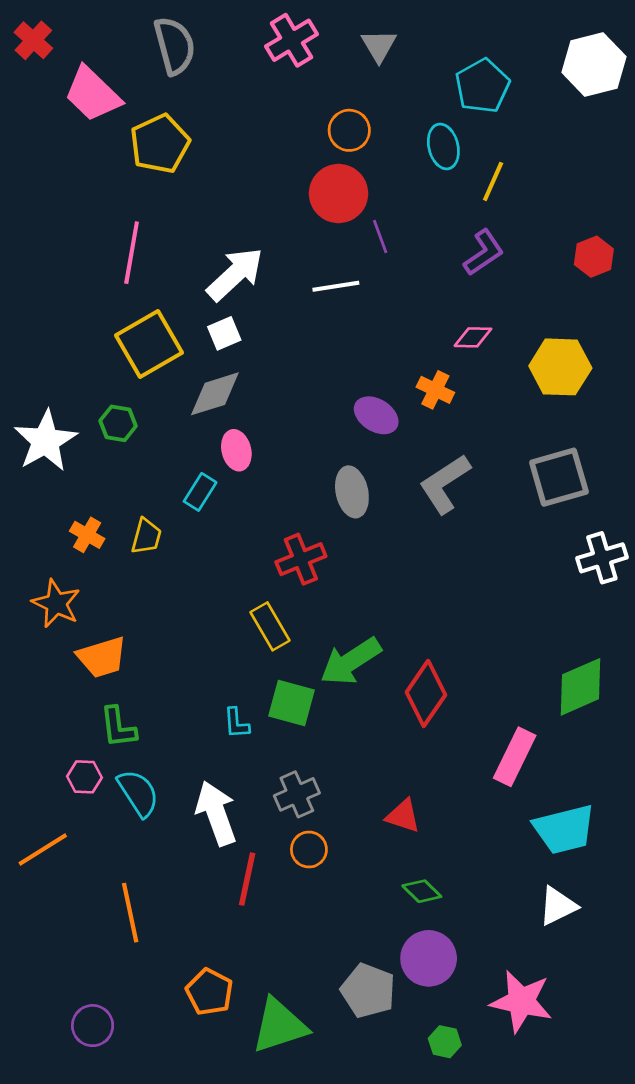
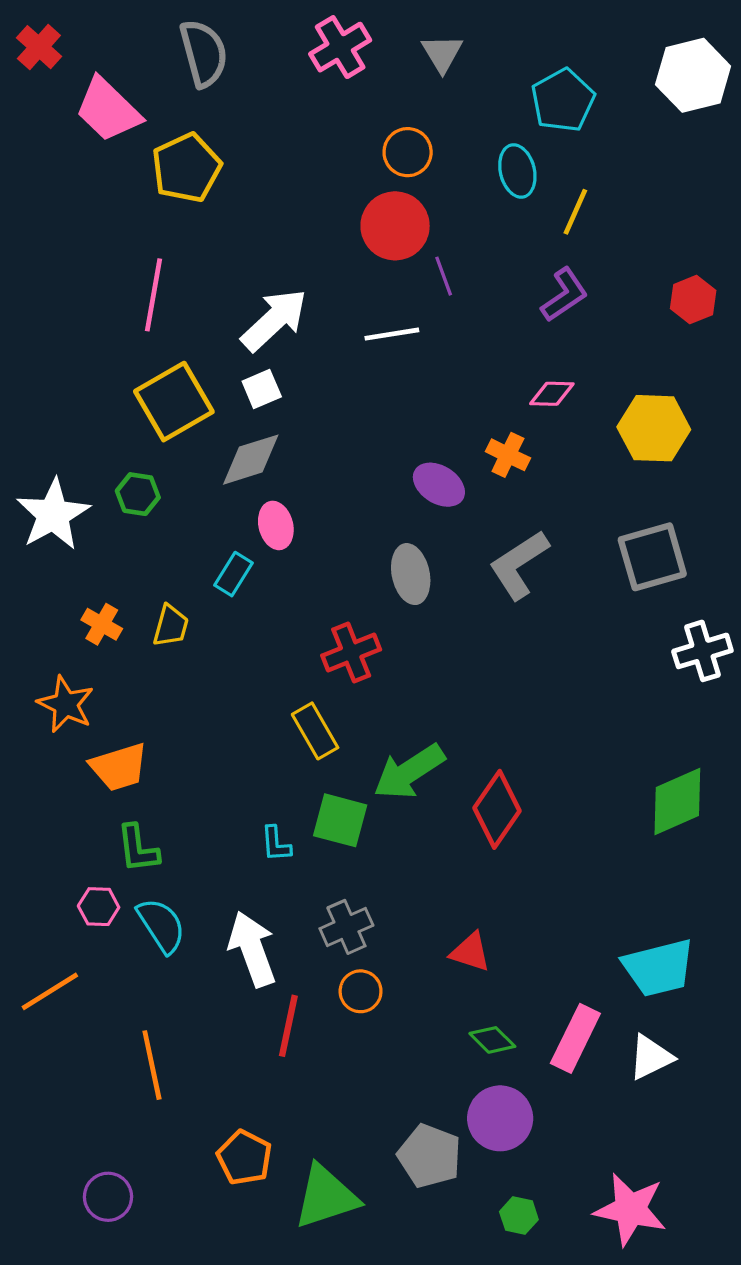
pink rectangle: (515, 757) -> (575, 1038), moved
pink star: (521, 1001) -> (630, 1209), moved

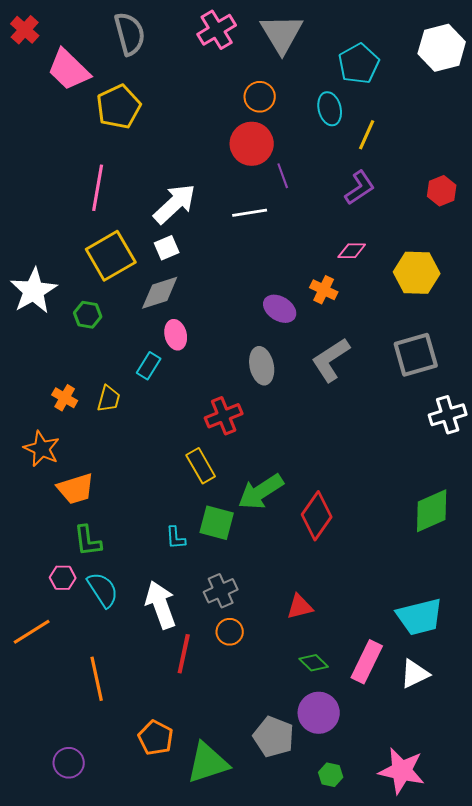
gray triangle: (442, 53) -> (282, 34), size x1.6
white star: (53, 514) -> (34, 291), moved
red triangle: (470, 952) -> (300, 607), turned -32

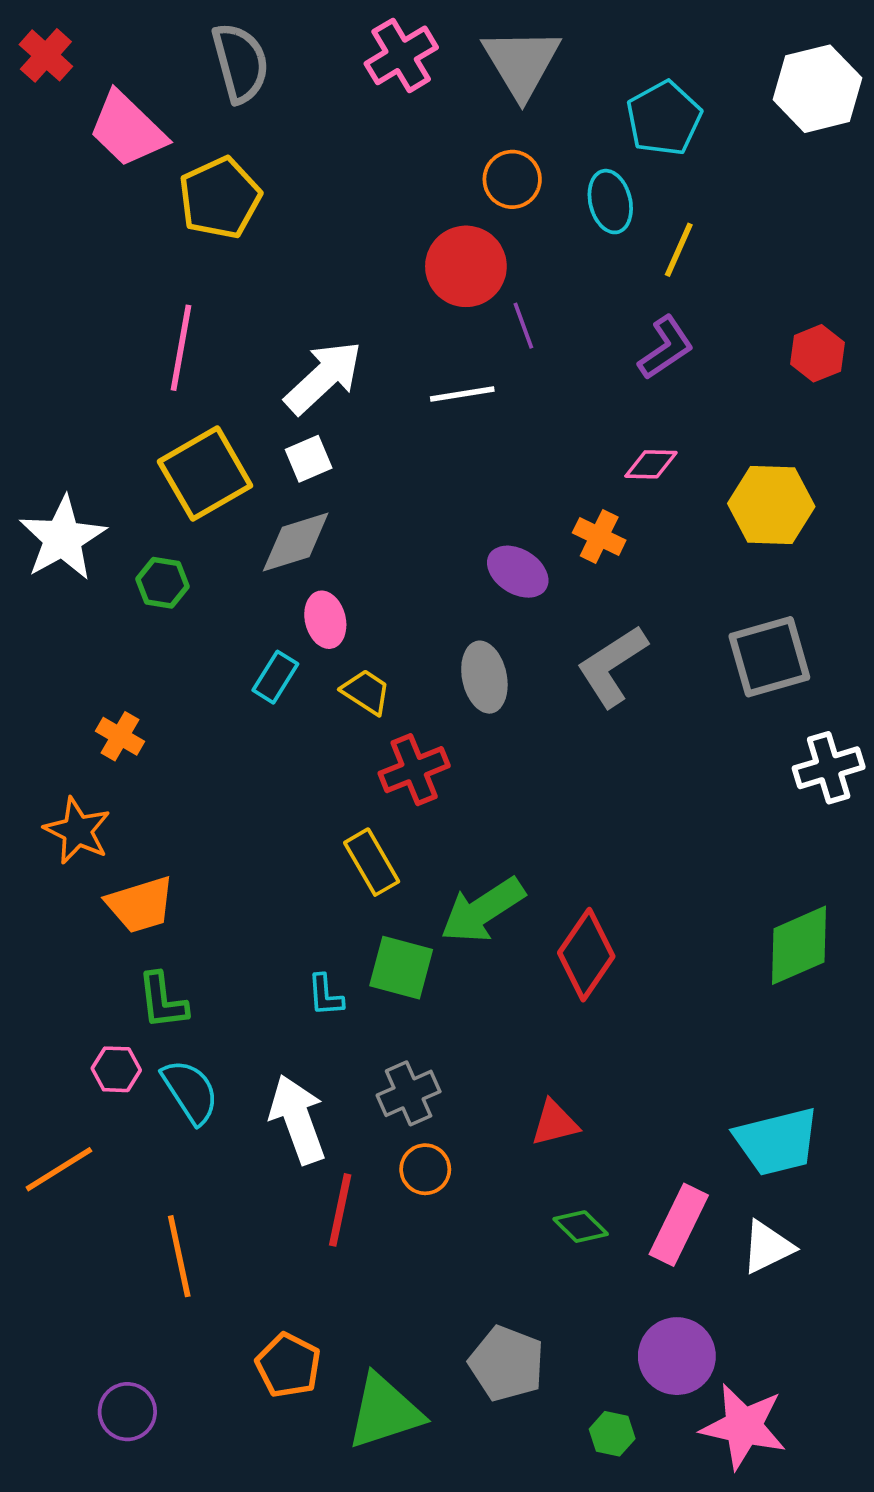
orange circle: (260, 97) -> (512, 179), moved
yellow trapezoid: (109, 399) -> (366, 692), moved, turned -72
purple circle: (319, 713) -> (677, 1356), moved

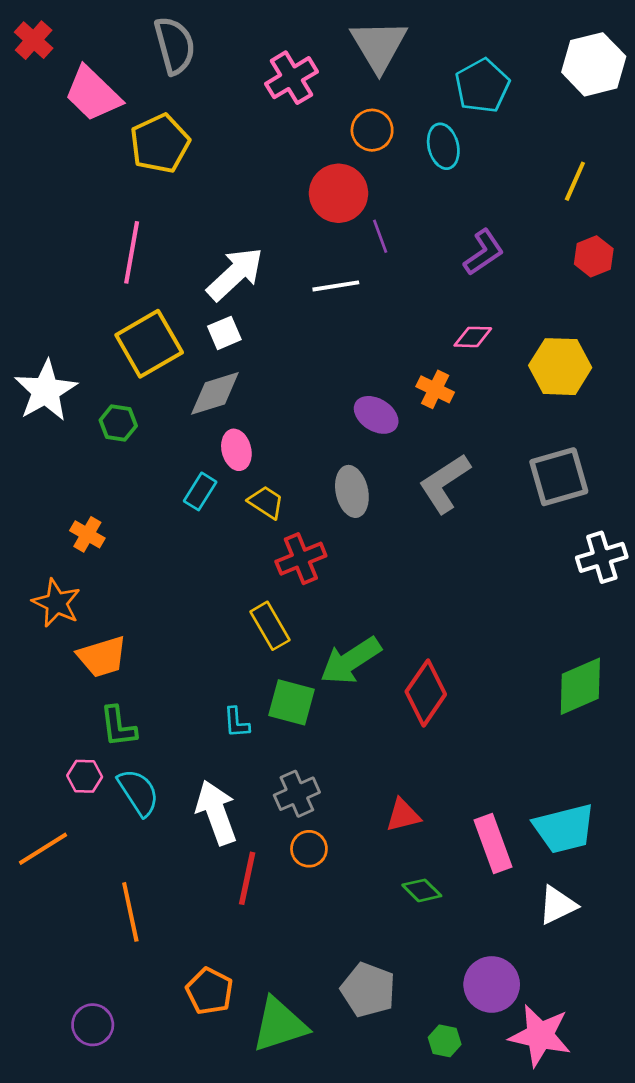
pink cross: (401, 55) -> (291, 78), moved
yellow line: (679, 250) -> (575, 181), moved
pink rectangle: (679, 1225) -> (493, 843), moved, turned -46

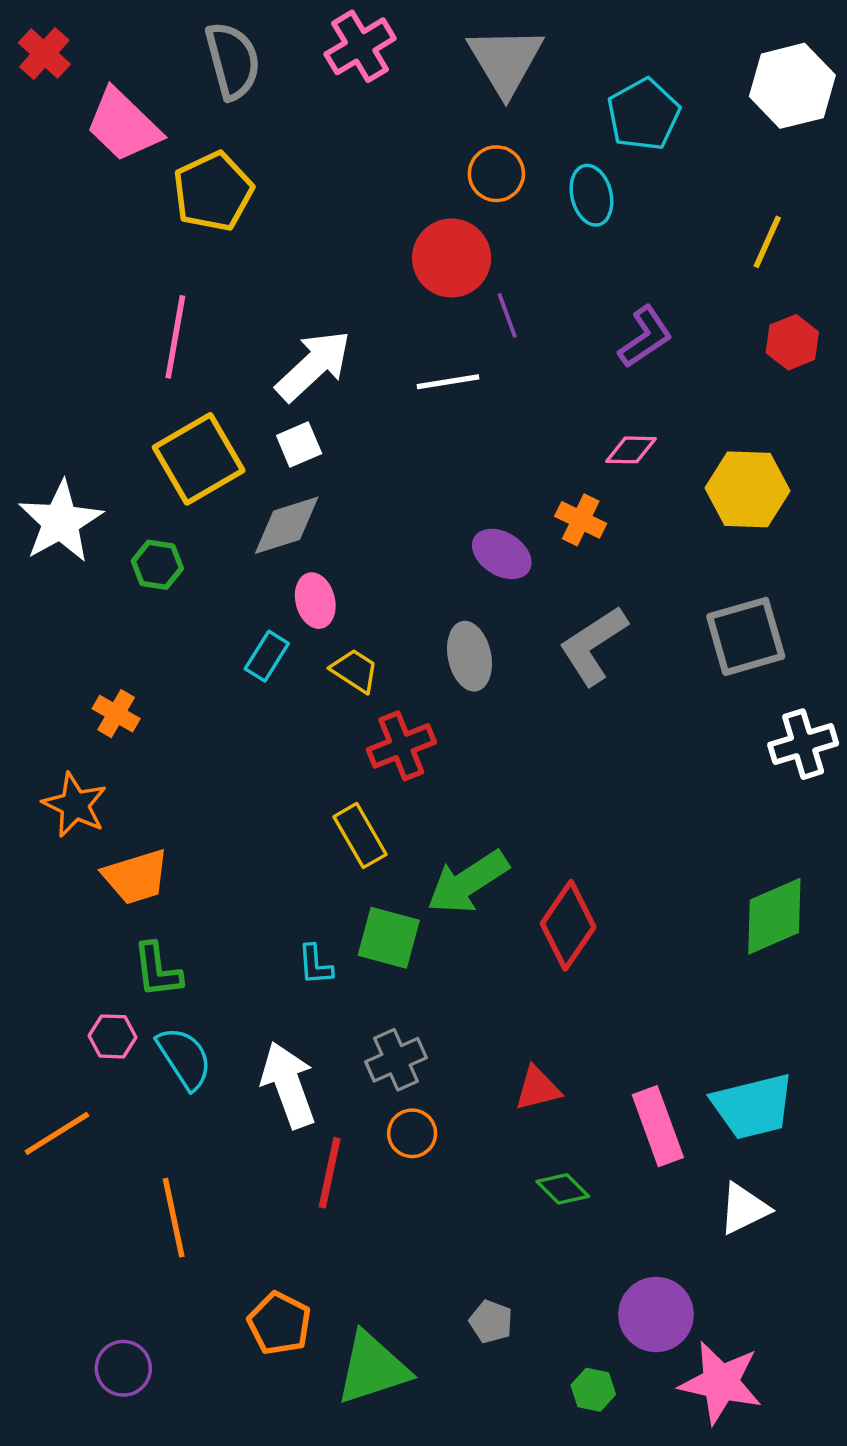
pink cross: (291, 78) -> (360, 46), moved
gray pentagon: (368, 990) -> (491, 1322), size x0.6

